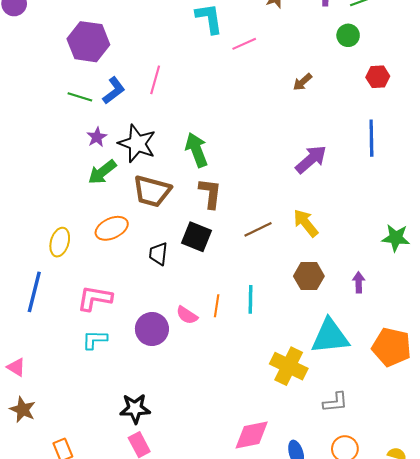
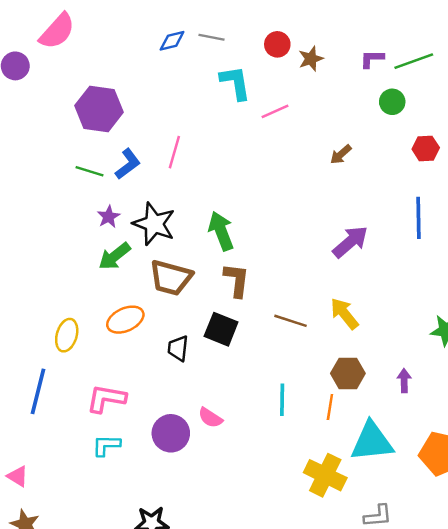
brown line: (258, 229) -> (290, 321), turned 44
orange line: (217, 306) -> (330, 407), moved

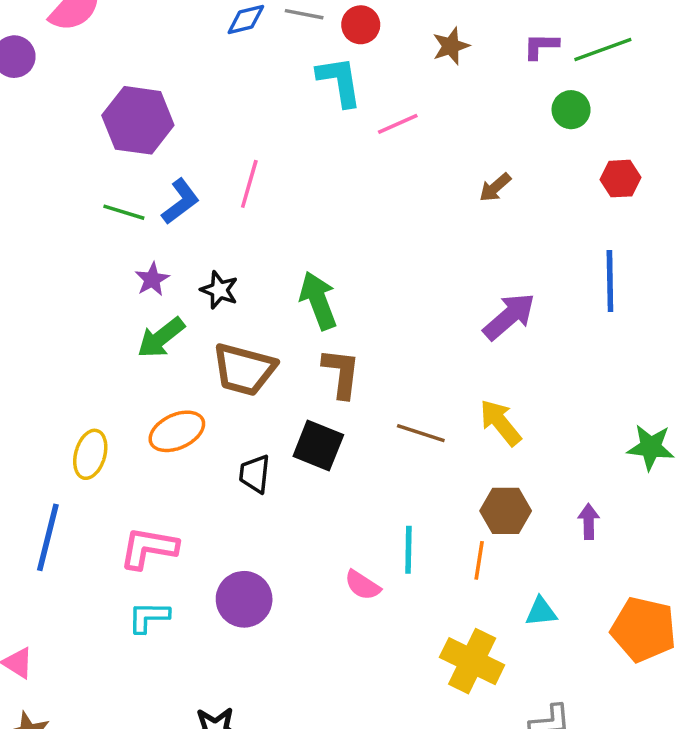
red circle: (277, 44) -> (361, 25), moved
black star: (154, 224) -> (219, 290), size x0.6
pink semicircle: (210, 418) -> (362, 585), moved
cyan triangle: (372, 442) -> (541, 612), size x0.5

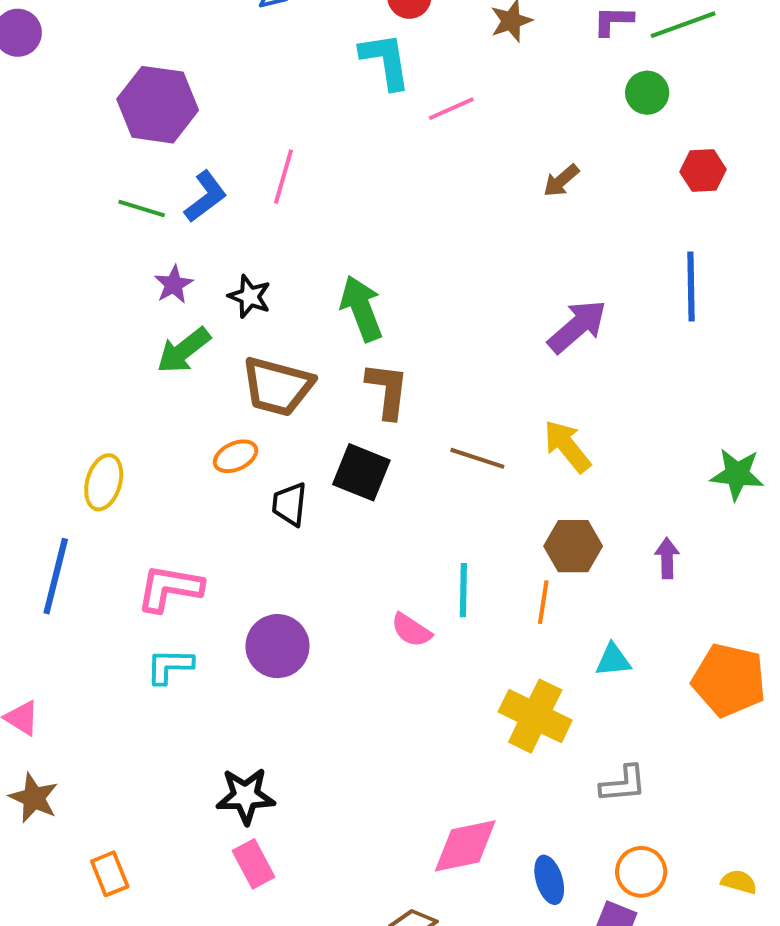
orange ellipse: (177, 431) -> (236, 456), moved, size x0.7

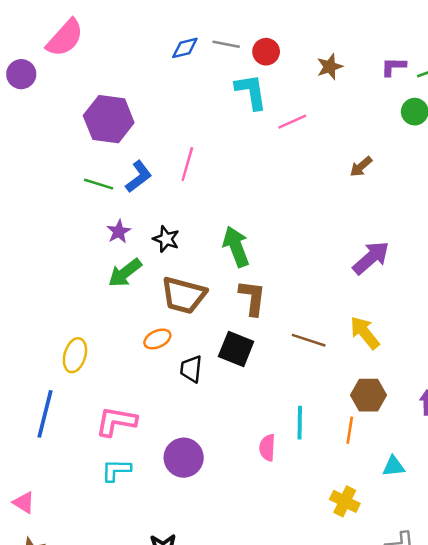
pink semicircle: (411, 630) -> (267, 448), turned 60
yellow cross: (535, 716) -> (345, 501), size x0.7

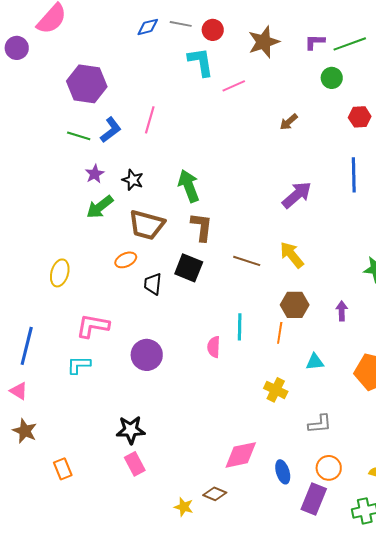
brown star: (330, 67) -> (264, 42), size x1.5
blue line: (45, 414) -> (27, 346), moved
cyan L-shape: (116, 470) -> (79, 365), moved

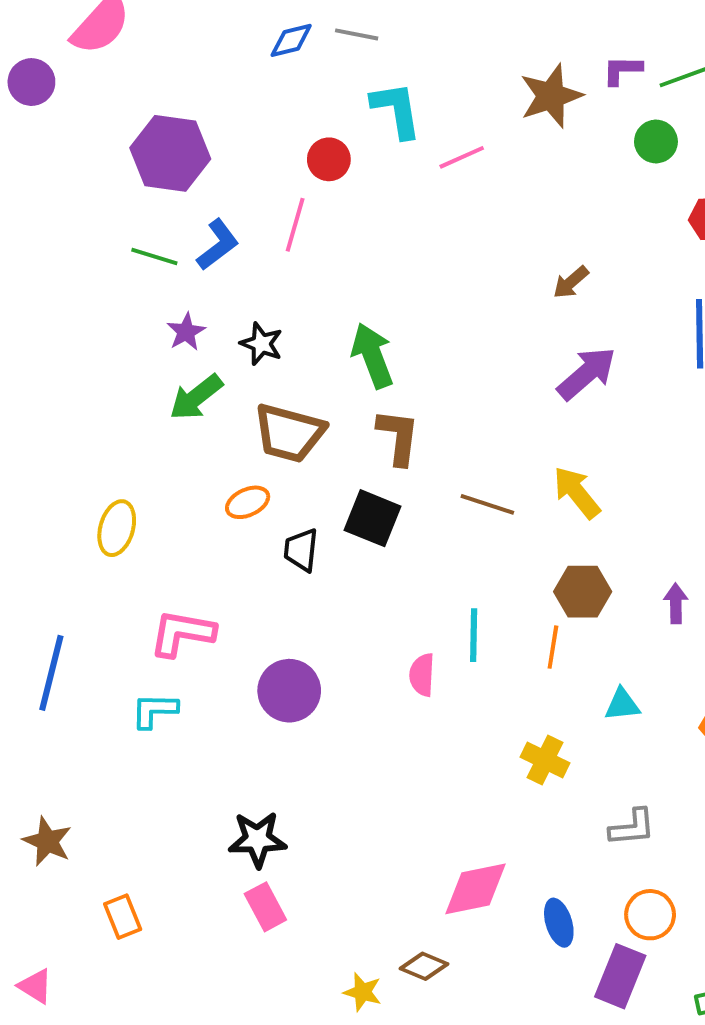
red circle: (213, 30) -> (329, 159), moved
brown star: (264, 42) -> (551, 96), moved
brown arrow: (289, 122) -> (571, 282), moved
pink triangle: (19, 391) -> (35, 986), moved

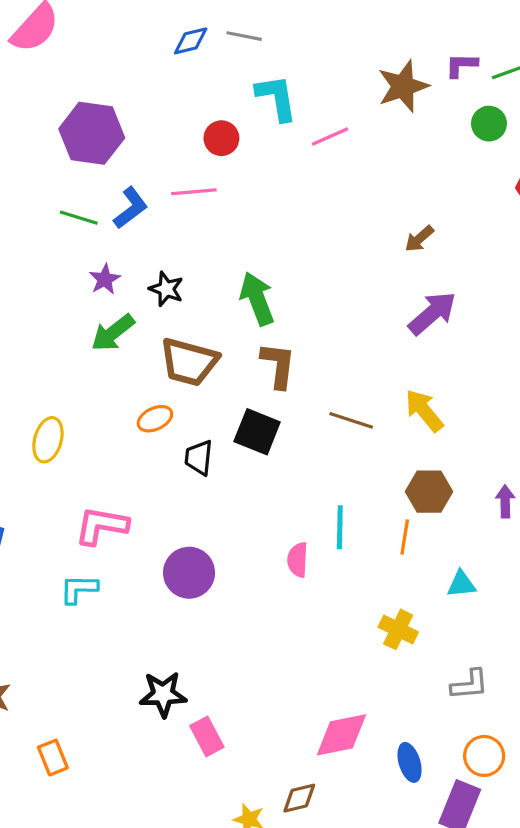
pink line: (295, 225) -> (194, 192), turned 69
pink rectangle: (265, 907) -> (207, 736), moved
brown diamond: (424, 966) -> (299, 798), turned -36

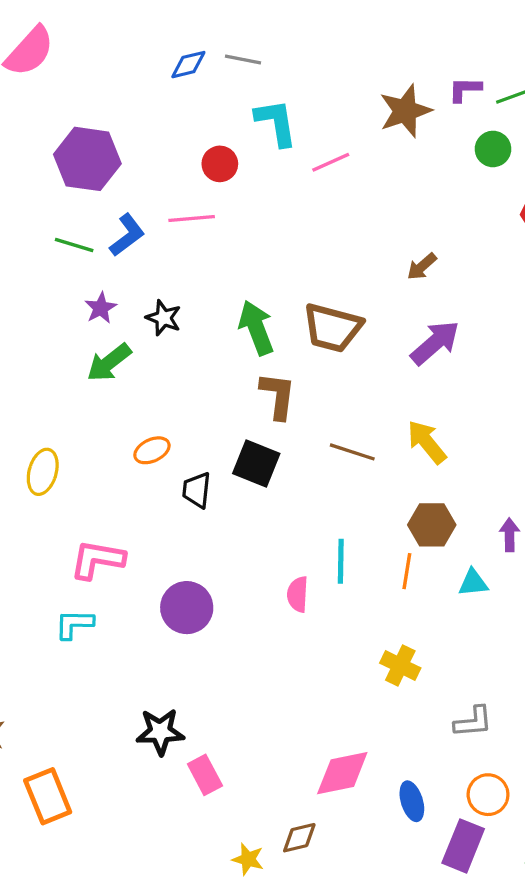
brown trapezoid: (189, 362) -> (332, 328), moved
cyan triangle: (461, 584) -> (473, 583), moved
orange rectangle: (53, 758) -> (48, 796), size x1.5

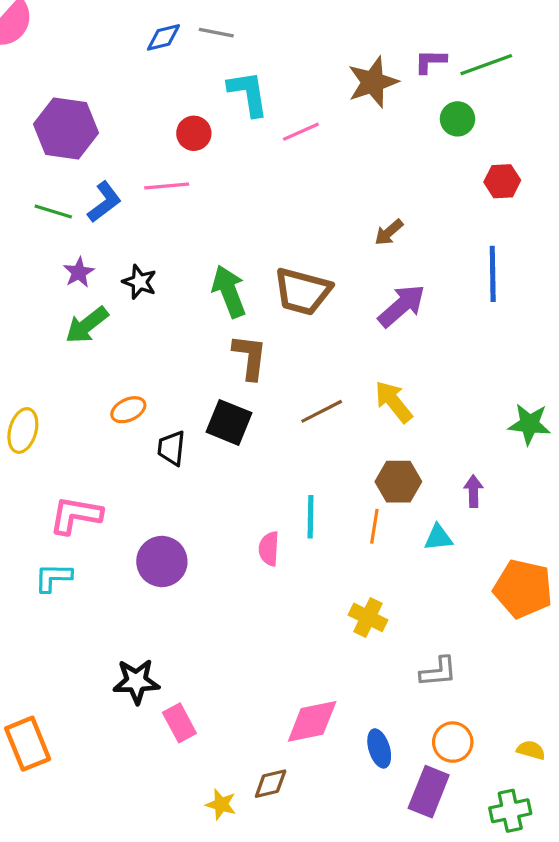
brown line: (352, 452) -> (322, 411), turned -45

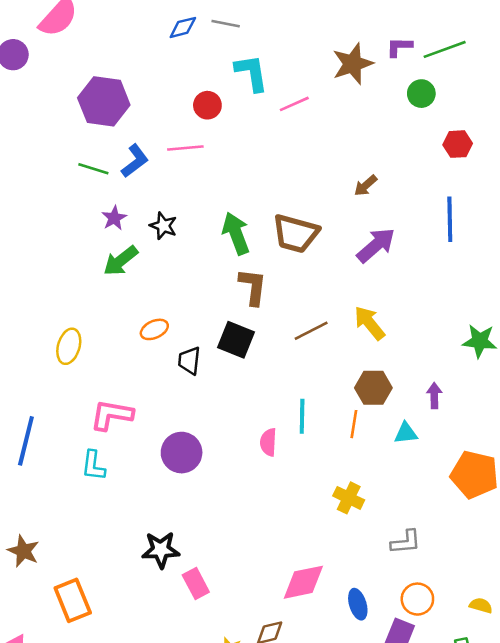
cyan L-shape: (53, 577) -> (93, 466), turned -84

